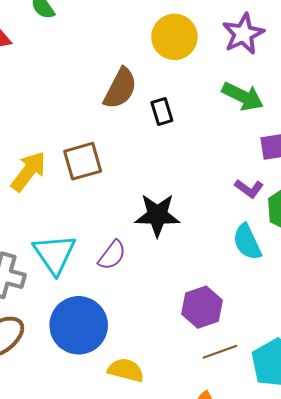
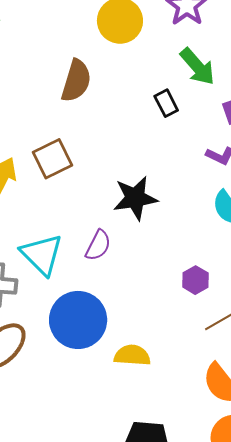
green arrow: (243, 96) -> (197, 67), turned 33
black rectangle: (162, 112) -> (166, 103), moved
purple hexagon: (202, 307) -> (195, 280), size x0.7

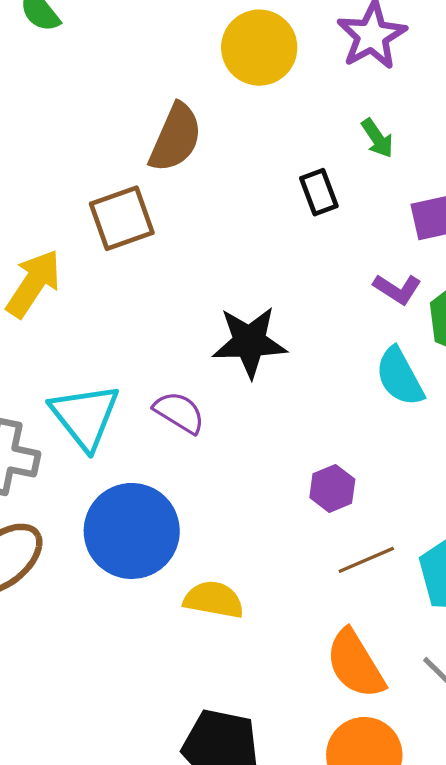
green arrow: (197, 67) -> (377, 138), size x0.6
brown square: (53, 159) -> (122, 218), moved
purple semicircle: (98, 245) -> (179, 412), turned -92

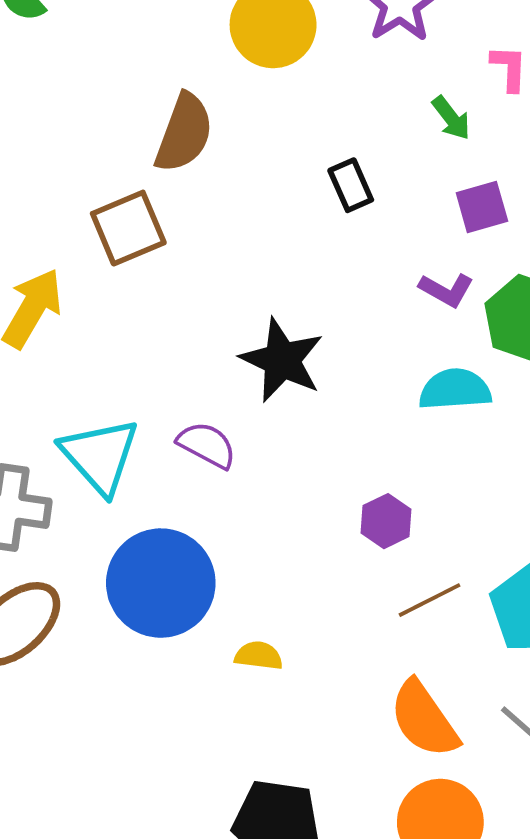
green arrow: (377, 138) -> (451, 118), moved
black star: (249, 342) -> (282, 360), turned 30
cyan semicircle: (400, 377) -> (455, 389), turned 118
yellow semicircle: (214, 600) -> (259, 656), size x0.7

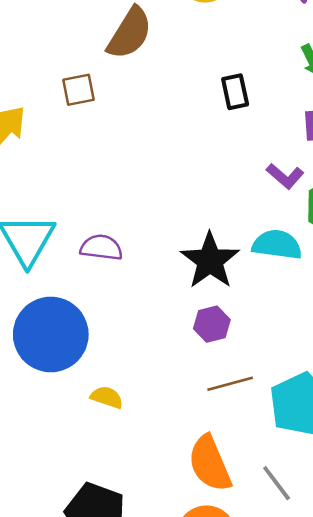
brown square: (128, 228) -> (79, 90), size x0.7
black star: (282, 360) -> (210, 261), moved
purple semicircle: (207, 445) -> (101, 247), turned -33

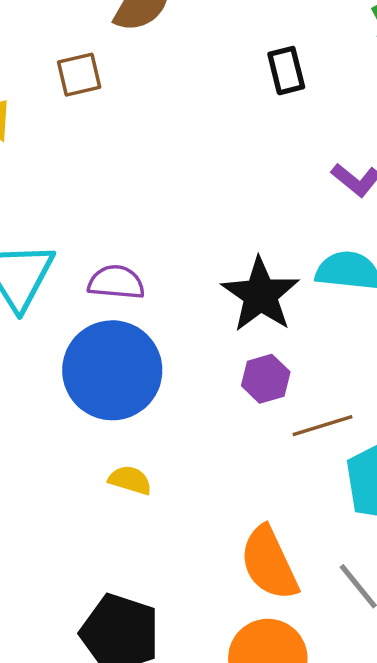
blue circle: (51, 334) -> (112, 370), moved
brown line: (230, 384) -> (322, 426), moved

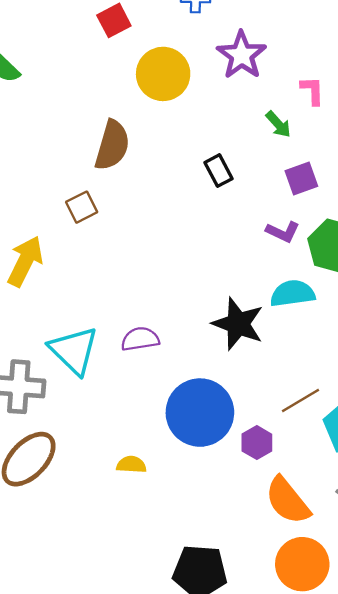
blue circle: (112, 370) -> (200, 413), moved
purple hexagon: (266, 379) -> (257, 443), moved
yellow semicircle: (130, 480) -> (131, 465), moved

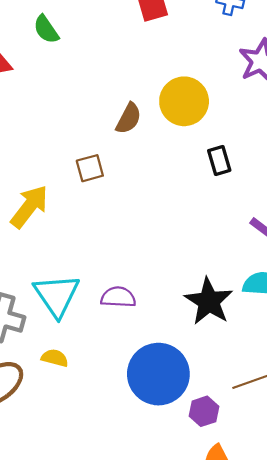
yellow circle: (163, 74) -> (184, 101), moved
brown semicircle: (112, 145) -> (129, 118), size x0.7
yellow semicircle: (131, 465) -> (55, 358), moved

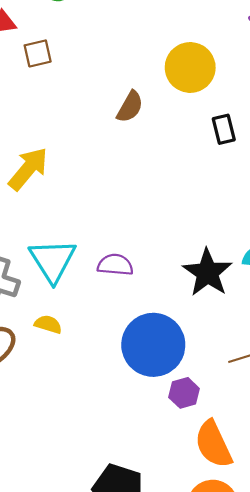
brown semicircle: (129, 118) -> (130, 107), moved
brown square: (90, 168) -> (38, 53), moved
purple hexagon: (204, 411) -> (184, 393), moved

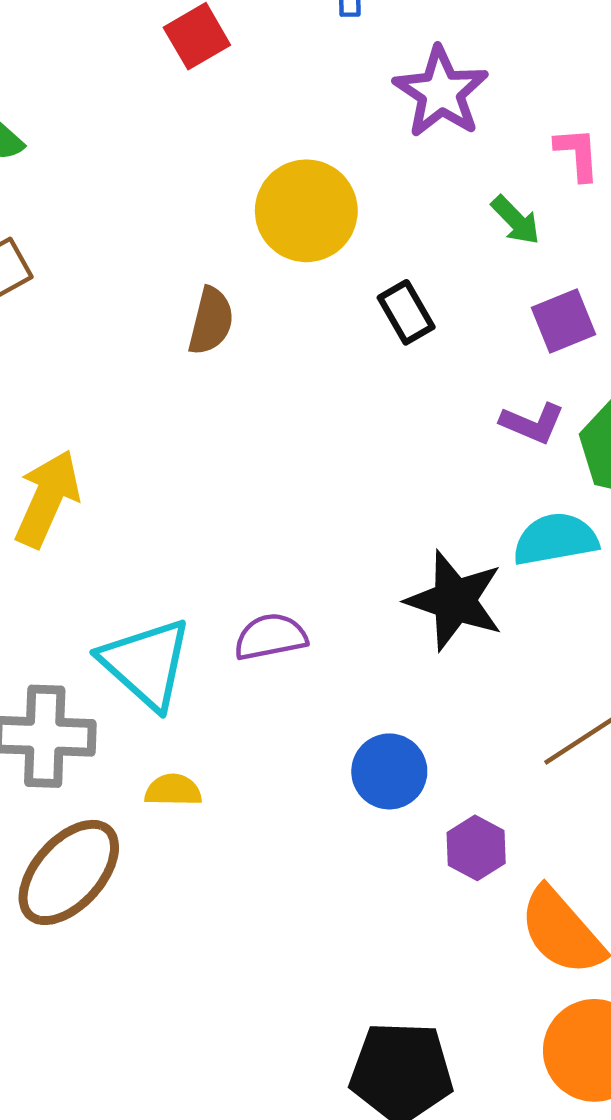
blue circle: (153, 345) -> (389, 771), size x0.6

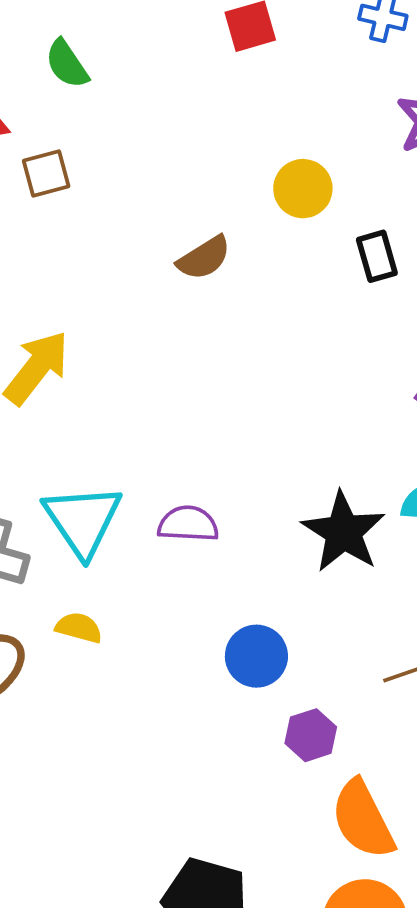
yellow circle: (306, 211) -> (303, 189), size x0.7
black rectangle: (406, 312) -> (377, 256), moved
brown semicircle: (211, 321) -> (204, 258), turned 30

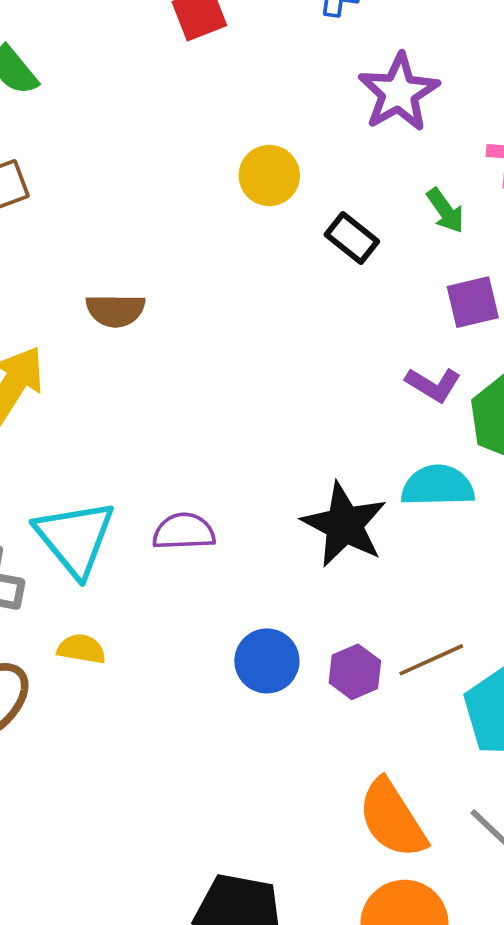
black rectangle: (377, 256) -> (352, 238), turned -30
brown semicircle: (204, 258) -> (115, 310), moved, turned 38
purple hexagon: (311, 735) -> (355, 672), moved

